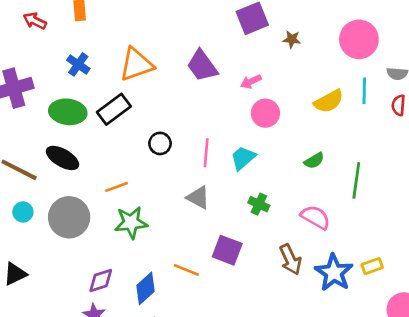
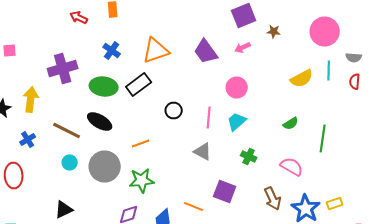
pink arrow: (251, 82) -> (243, 48), moved
pink circle: (265, 113) -> (237, 88), moved
green star: (131, 223) -> (142, 180), moved

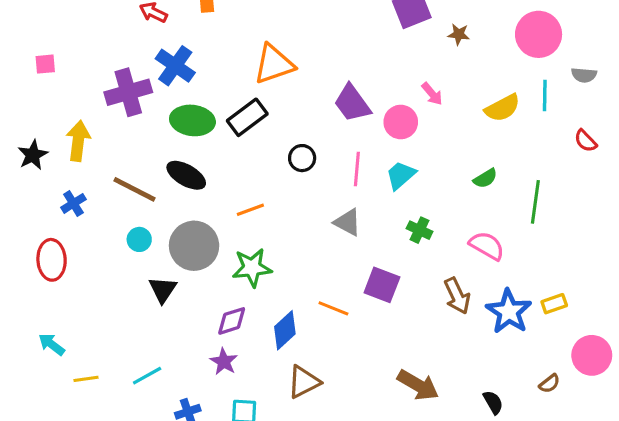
pink arrow: (243, 48) -> (432, 94), moved, turned -105
blue cross: (112, 50) -> (175, 66), moved, size x1.4
purple trapezoid: (206, 52) -> (352, 103), moved
red semicircle: (355, 82) -> (586, 141), moved, turned -49
black triangle: (64, 210) -> (163, 290), moved, turned -30

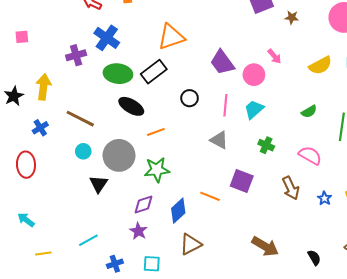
purple cross: (128, 92) -> (76, 55), size x0.7
black ellipse: (186, 175) -> (131, 106), moved
blue star: (509, 312) -> (324, 198), size x0.5
yellow line: (86, 379) -> (43, 254), moved

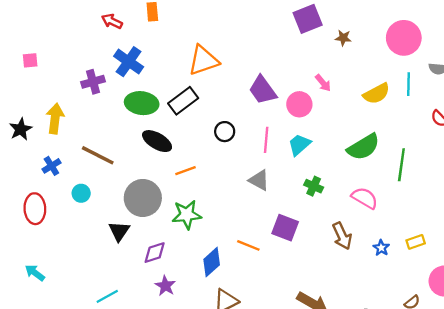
green semicircle: (309, 111) -> (363, 147), size x1.8
cyan circle: (83, 151) -> (81, 193), moved
purple diamond: (144, 204) -> (155, 253), moved

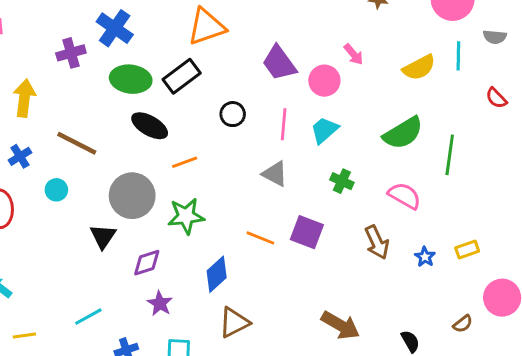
orange line: (248, 245) -> (260, 238), moved

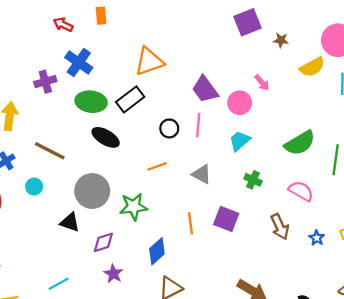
yellow semicircle: (419, 67) -> (312, 67), moved
pink line: (284, 124) -> (198, 125), moved
orange line: (185, 162) -> (157, 166), moved
black triangle: (103, 236) -> (70, 222), turned -45
orange line: (260, 238) -> (190, 223), turned 60

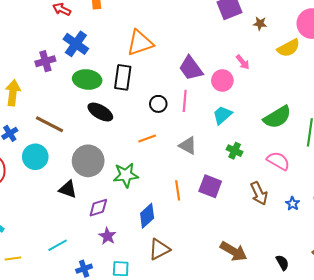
black rectangle: (130, 99) -> (123, 77), turned -45
cyan circle: (34, 187) -> (35, 157), size x1.6

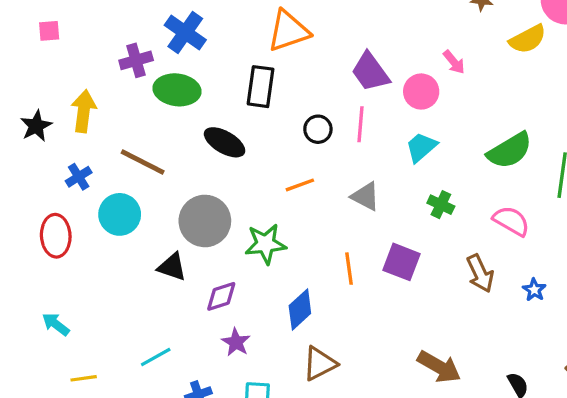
green ellipse: (87, 79) -> (177, 90), moved

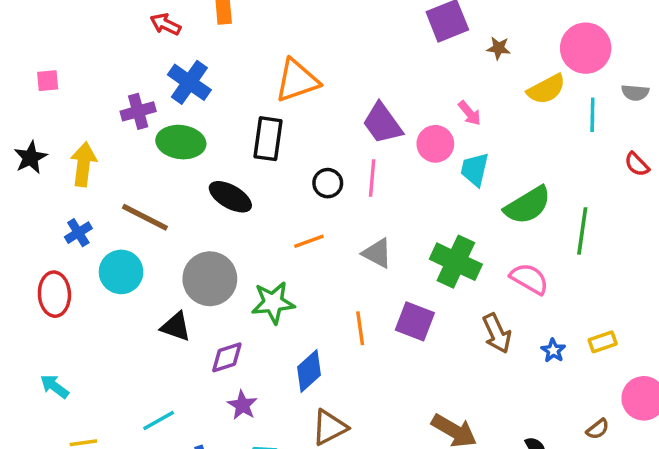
black star: (36, 126) -> (31, 157), moved
cyan trapezoid: (421, 147) -> (475, 169), moved, turned -36
green cross: (441, 205) -> (456, 262), size x1.8

